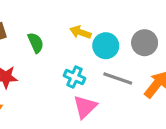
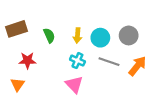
yellow arrow: (80, 32) -> (77, 35), moved, turned -104
pink triangle: (85, 107) -> (74, 84), moved, turned -30

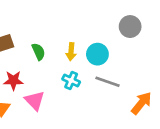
gray circle: (129, 35) -> (130, 27), moved
orange arrow: (137, 66) -> (141, 103), moved
pink triangle: (74, 84) -> (35, 101), moved

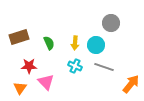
gray circle: (130, 27) -> (111, 23), moved

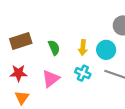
red star: (29, 66) -> (19, 73), moved
pink triangle: (46, 82) -> (51, 79), moved, turned 36

